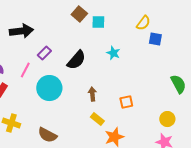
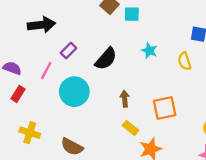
yellow semicircle: (143, 23) -> (185, 61), moved, turned 126
orange square: (126, 102) -> (165, 108), size x1.5

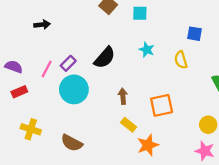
cyan square: (132, 14) -> (140, 13), moved
black arrow: (41, 25) -> (42, 25), size x0.6
purple rectangle: (68, 51) -> (68, 63), moved
red rectangle: (18, 94) -> (19, 92), turned 35

